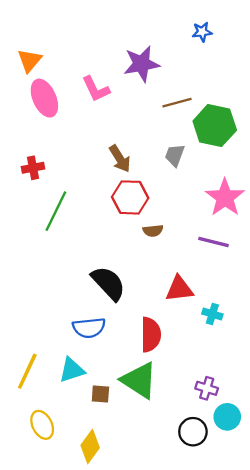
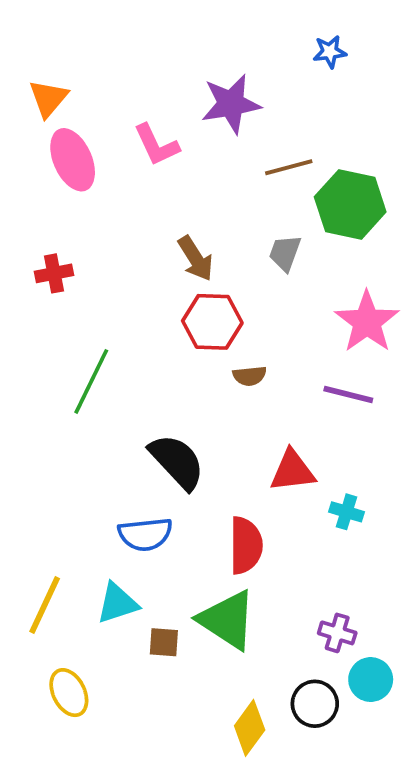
green line: (56, 211) -> (91, 381), moved
yellow diamond: (90, 447) -> (250, 728), moved

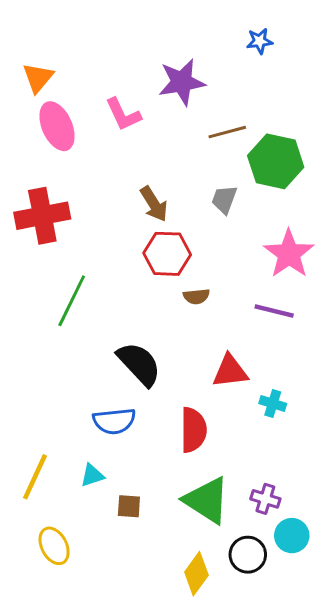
red cross: (54, 273) -> (42, 216), size x1.8
cyan triangle: (117, 603) -> (92, 475), size x0.7
green triangle: (227, 620) -> (207, 500), moved

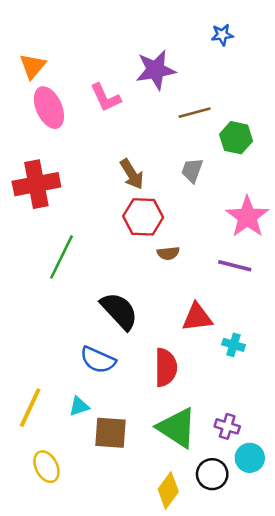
green hexagon: (276, 161) -> (236, 138), size x0.7
blue semicircle: (114, 421) -> (98, 360), turned 30
brown square: (129, 506) -> (110, 433), size x1.6

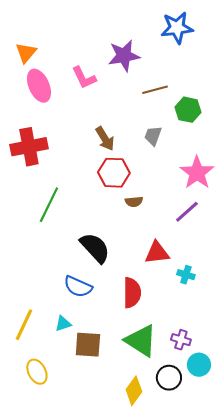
blue star: (222, 35) -> (177, 28), size x1.8
purple line: (235, 266) -> (187, 212), turned -56

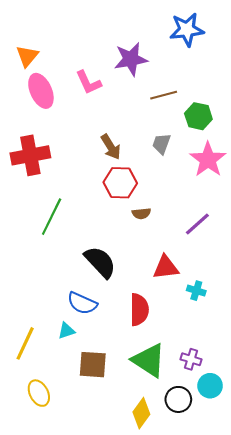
pink star: (197, 173) -> (208, 160), moved
cyan triangle: (63, 324) -> (66, 331), moved

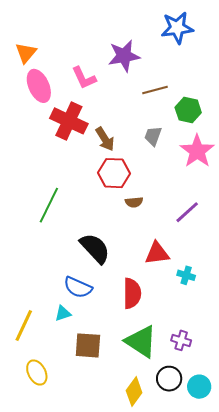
red cross: (30, 155) -> (69, 121), moved, turned 36
cyan circle: (210, 386) -> (199, 387), moved

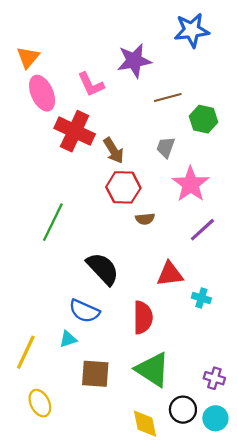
pink star: (197, 151) -> (191, 184), moved
purple cross: (181, 340) -> (214, 378), moved
yellow diamond: (134, 392) -> (145, 424), turned -48

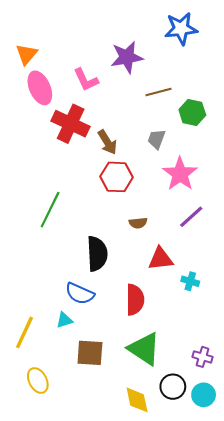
brown semicircle: (145, 219) -> (138, 223), moved
black semicircle: (103, 269) -> (97, 254), turned 40

